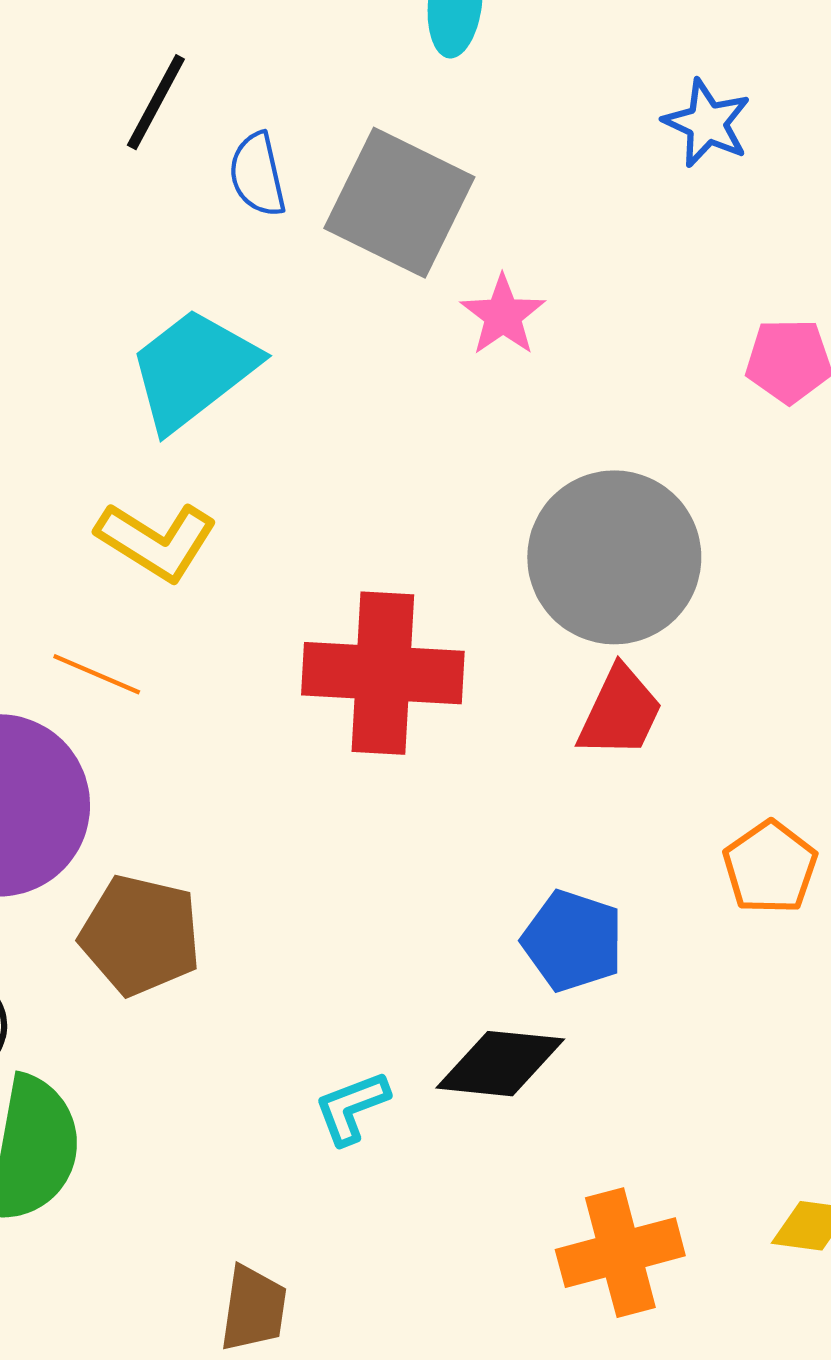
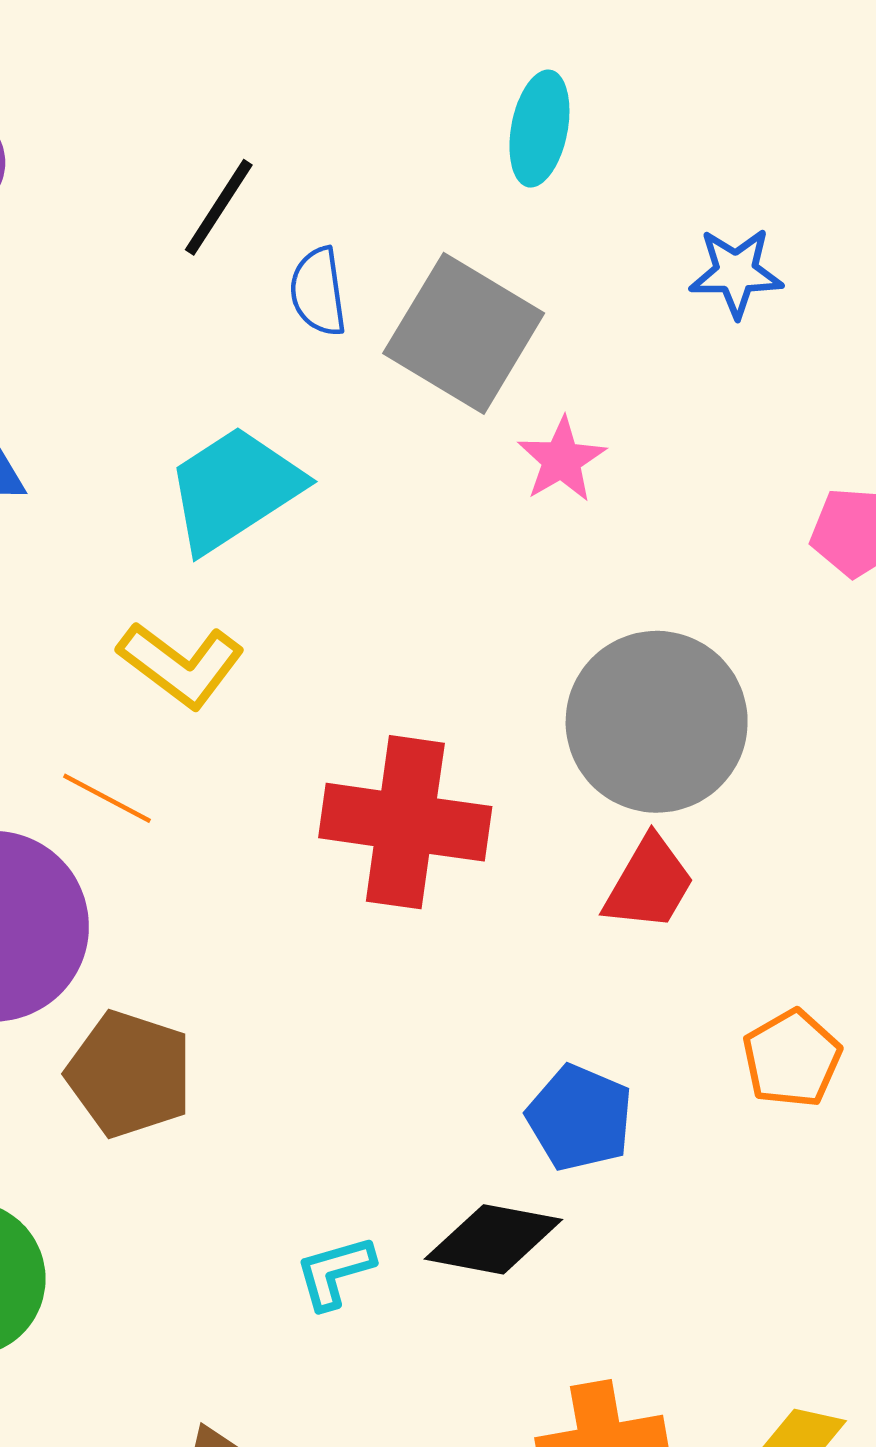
blue star: (707, 123) -> (736, 273), moved, turned -30

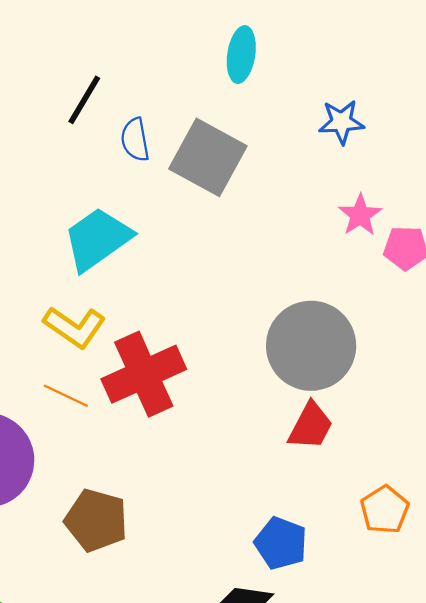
pink star: (562, 460) -> (360, 215), moved
orange line: (107, 798) -> (66, 396), moved
red cross: (405, 822) -> (144, 374), moved, turned -30
brown pentagon: (130, 1074) -> (96, 520), moved

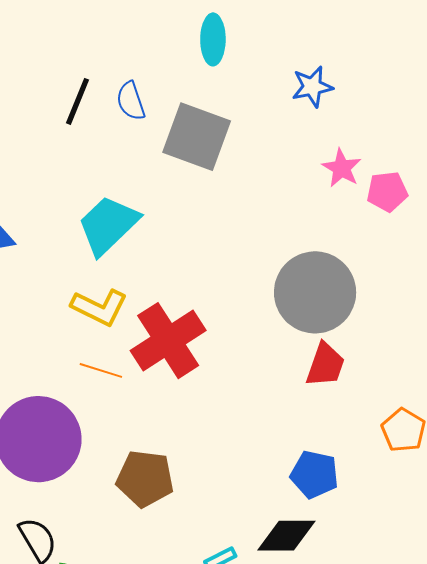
blue semicircle: (135, 140) -> (131, 101), moved

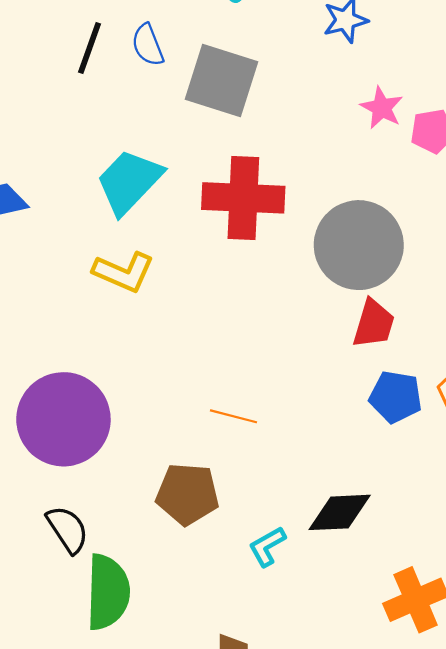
red cross: (168, 341) -> (243, 198), moved, turned 38
orange line: (101, 370) -> (234, 416), moved
blue pentagon: (314, 474) -> (396, 397), moved
brown pentagon: (145, 479) -> (187, 494), moved

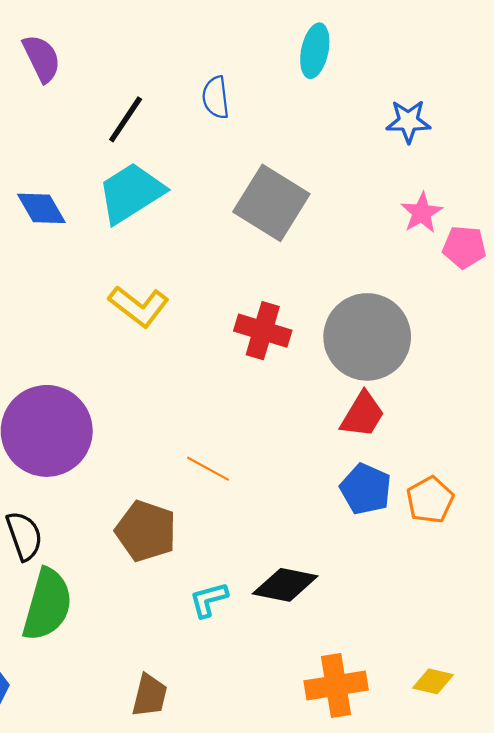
black line: (89, 48) -> (126, 119), moved
gray square: (222, 81) -> (271, 203), moved
cyan trapezoid: (129, 182) -> (131, 193), moved
red cross: (243, 198) -> (263, 331), moved, size x0.7

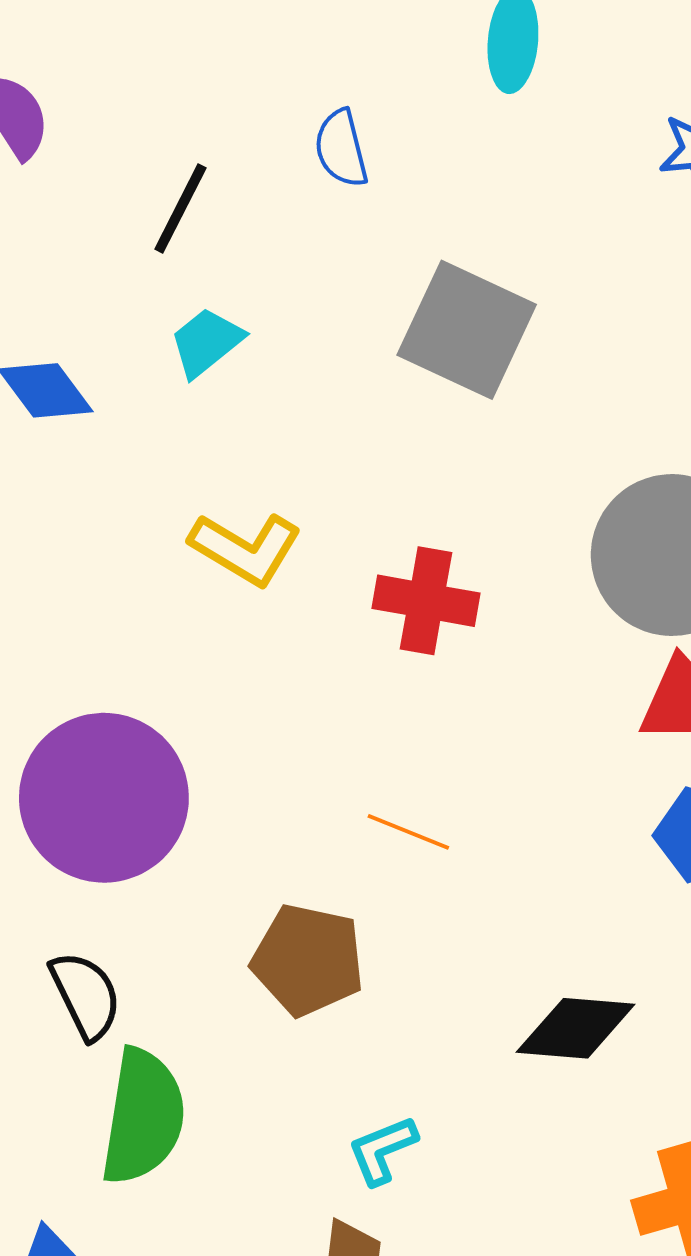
cyan trapezoid: (131, 193) -> (206, 342), size x0.6
red cross: (263, 331) -> (426, 601), moved
cyan L-shape: (209, 600) -> (382, 1150), moved

